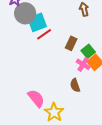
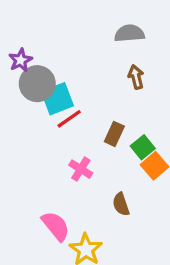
pink cross: (83, 64) -> (81, 169), moved

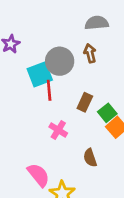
brown arrow: (136, 77) -> (90, 53), moved
gray circle: (37, 84) -> (60, 61), moved
red line: (69, 119) -> (49, 90), turned -60

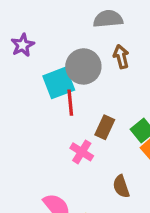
gray semicircle: (97, 23) -> (108, 19), moved
brown rectangle: (85, 102) -> (105, 127), moved

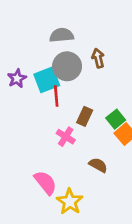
gray semicircle: (108, 19) -> (62, 35), moved
purple star: (23, 45) -> (17, 78), moved
brown semicircle: (121, 186) -> (98, 165), turned 138

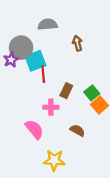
gray circle: (67, 66) -> (21, 48), moved
pink cross: (66, 137) -> (51, 107), turned -32
pink semicircle: (45, 183) -> (34, 129), moved
yellow star: (70, 202) -> (54, 160), turned -30

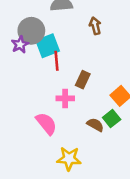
green square: (92, 93) -> (112, 118), moved

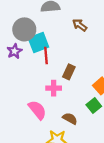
brown arrow: (95, 26) -> (80, 25), turned -40
purple star: (20, 45) -> (14, 51), moved
brown semicircle: (95, 125) -> (70, 119), moved

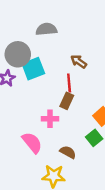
brown arrow: (80, 25) -> (79, 61), moved
red line: (46, 56) -> (69, 83), moved

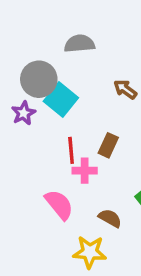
cyan square: (33, 69) -> (61, 100), turned -30
red line: (69, 83) -> (71, 150), moved

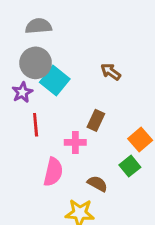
gray semicircle: (79, 44) -> (38, 26), moved
red line: (71, 150) -> (36, 125), moved
pink semicircle: (59, 205) -> (53, 172), turned 52

